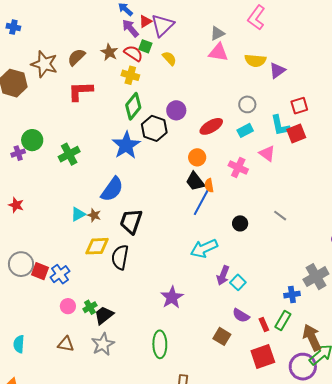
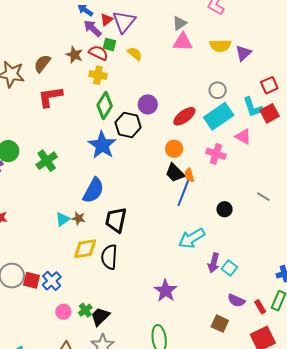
cyan rectangle: (245, 130) -> (219, 116), size x1.8

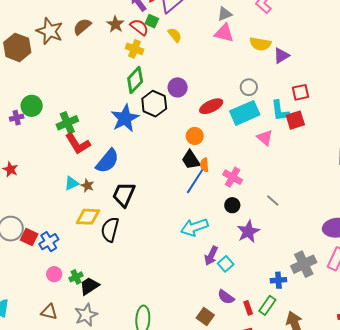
red L-shape: (50, 97) -> (78, 144), moved, turned -124
pink cross: (216, 154) -> (233, 177), moved
purple star: (166, 291) -> (248, 232), moved

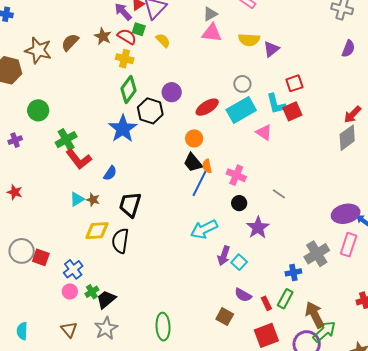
green circle: (32, 106) -> (38, 110), moved
blue semicircle: (107, 161) -> (110, 173), size x0.6
blue cross: (49, 242) -> (73, 269), moved
brown triangle: (49, 312) -> (69, 330), turned 42

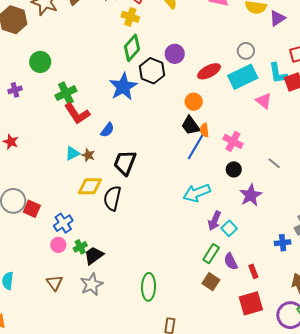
purple semicircle: (243, 295) -> (231, 261), turned 30
green rectangle: (285, 299) -> (211, 254), moved

